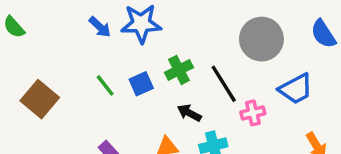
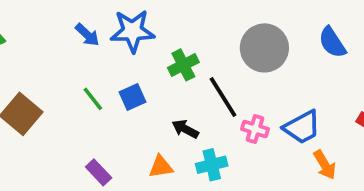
green cross: (179, 70) -> (183, 65), moved
blue trapezoid: (296, 89) -> (302, 127), moved
pink cross: (253, 113) -> (255, 129), turned 30

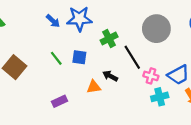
blue square: (132, 97) -> (79, 57), turned 32
cyan cross: (212, 165) -> (160, 97), moved
orange triangle: (161, 167) -> (94, 87), moved
purple rectangle: (99, 172) -> (60, 101), turned -72

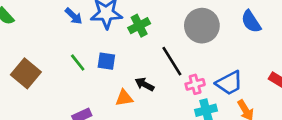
green cross: (109, 39) -> (139, 26), moved
pink cross: (151, 76) -> (195, 84), turned -32

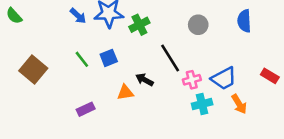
blue semicircle: (251, 22) -> (244, 21), turned 30
gray circle: (202, 26) -> (198, 25), size x0.6
blue square: (106, 61) -> (109, 58), turned -30

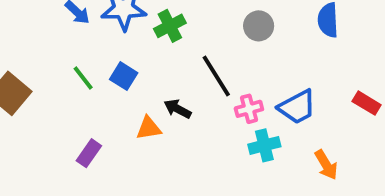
blue square: (109, 58) -> (124, 76), turned -36
orange arrow: (239, 104) -> (326, 165), moved
purple rectangle: (86, 109) -> (89, 153), turned -30

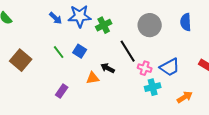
gray circle: (259, 26) -> (150, 25), size x1.5
pink cross: (249, 109) -> (145, 68), turned 32
orange arrow: (326, 165) -> (185, 97), turned -91

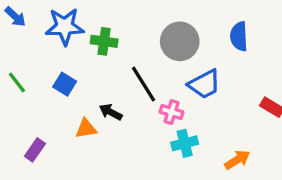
blue arrow: (56, 18) -> (15, 17), moved
green cross: (104, 25) -> (104, 41), turned 35
green line: (59, 52) -> (17, 82), moved
blue trapezoid: (170, 67) -> (204, 84), moved

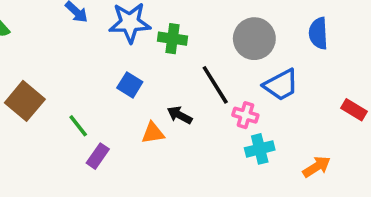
green line: (17, 82) -> (78, 126), moved

